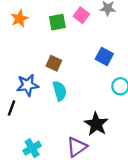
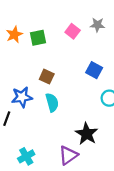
green square: (57, 22) -> (38, 38), moved

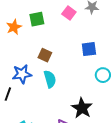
orange star: (14, 35) -> (14, 27), moved
blue square: (94, 70) -> (89, 49), turned -35

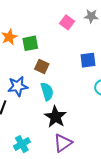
green square: (37, 19) -> (30, 43), moved
black star: (82, 108) -> (55, 117), moved

